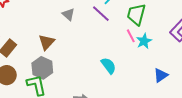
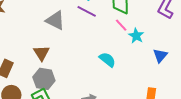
gray triangle: (68, 14) -> (55, 20), size x1.5
cyan star: (144, 41) -> (136, 36), moved

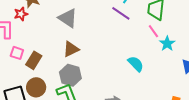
gray triangle: (55, 20) -> (68, 18), moved
brown triangle: (41, 53) -> (71, 49), turned 30

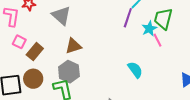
purple line: (121, 13) -> (128, 18), turned 66
gray triangle: (68, 18) -> (61, 16), moved
cyan star: (167, 44) -> (149, 29), moved

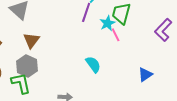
brown triangle: (73, 46) -> (31, 40), turned -36

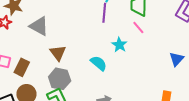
cyan star: (108, 23) -> (119, 45), moved
cyan semicircle: (93, 64) -> (99, 63), moved

